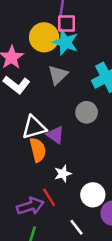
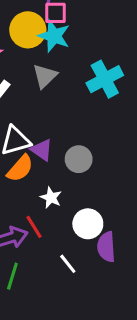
gray circle: (87, 112) -> (79, 159), moved
orange semicircle: (38, 150) -> (20, 168), turned 55
white star: (63, 174) -> (51, 198), turned -30

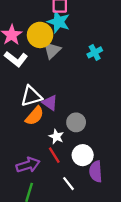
yellow circle: (28, 30) -> (40, 35), moved
cyan cross: (105, 79) -> (95, 52), size x0.6
gray circle: (79, 159) -> (76, 122), moved
red line: (34, 227) -> (54, 155), moved

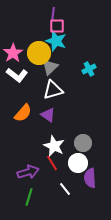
white triangle: (31, 96) -> (53, 90), moved
orange semicircle: (35, 116) -> (23, 113), moved
gray circle: (76, 122) -> (83, 143), moved
white star: (56, 137) -> (54, 146), size x1.5

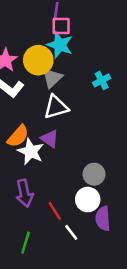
white star: (54, 146) -> (31, 151), moved
red line: (52, 163) -> (55, 211), moved
purple arrow: (28, 172) -> (24, 193), moved, turned 95

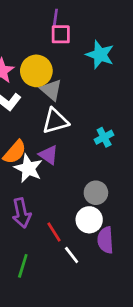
cyan star: (60, 45) -> (100, 55), moved
gray triangle: (52, 78) -> (51, 90), turned -35
cyan cross: (102, 80) -> (104, 137), moved

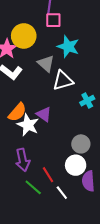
cyan star: (100, 55) -> (68, 47), moved
yellow circle: (36, 71) -> (24, 36), moved
white triangle: (55, 121) -> (63, 80), moved
green line: (23, 266) -> (33, 187), moved, turned -66

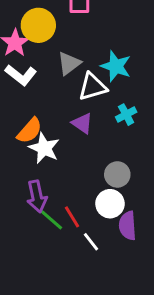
cyan star: (68, 47) -> (116, 66), moved
gray triangle: (46, 64) -> (69, 63), turned 42
purple triangle: (44, 114) -> (82, 123), moved
green line: (33, 187) -> (51, 220), moved

